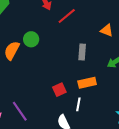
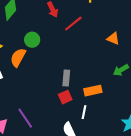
green circle: (31, 39) -> (32, 40), moved
gray rectangle: (82, 52) -> (66, 78), moved

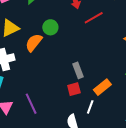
gray rectangle: (66, 78) -> (78, 70), turned -35
orange rectangle: (93, 91) -> (102, 87), turned -36

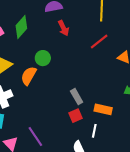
red line: (94, 18) -> (99, 41), moved
orange rectangle: (102, 87) -> (103, 109), turned 60

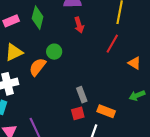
green diamond: (21, 27) -> (38, 18), turned -35
red line: (99, 41) -> (112, 44), turned -30

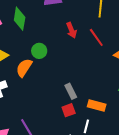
red arrow: (79, 25) -> (71, 30), moved
red line: (112, 44) -> (96, 37), turned -60

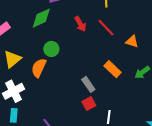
green diamond: (20, 19) -> (41, 18), moved, turned 65
orange rectangle: (97, 105) -> (113, 69), moved, turned 36

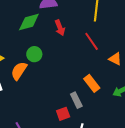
red arrow: (80, 24) -> (60, 28), moved
gray rectangle: (88, 84) -> (76, 100), moved

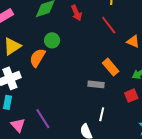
gray rectangle: (76, 100) -> (96, 84), turned -56
red square: (63, 114) -> (131, 96), moved

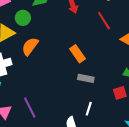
green circle: (52, 40) -> (23, 18), moved
orange rectangle: (111, 67) -> (78, 54), moved

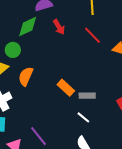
orange rectangle: (78, 54) -> (66, 88), moved
white line: (89, 109) -> (83, 117), moved, turned -56

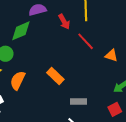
red arrow: (59, 27) -> (64, 22), moved
orange rectangle: (66, 88) -> (55, 76), moved

